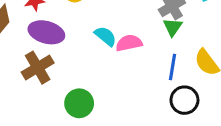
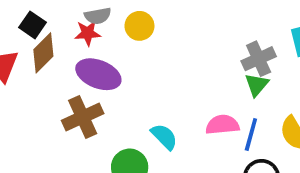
cyan semicircle: (106, 36) -> (164, 137), moved
pink semicircle: (129, 43) -> (222, 125), moved

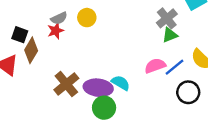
purple ellipse: (98, 74) -> (98, 88), moved
green triangle: (257, 85) -> (170, 35), turned 42
blue line: (251, 135) -> (175, 67), turned 50

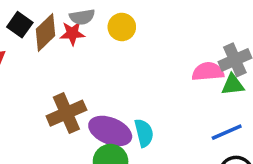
brown diamond: (31, 50) -> (46, 32), moved
pink semicircle: (155, 66) -> (208, 72), moved
cyan semicircle: (121, 83) -> (144, 133), turned 30

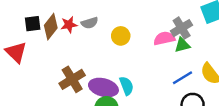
gray semicircle: (82, 17) -> (90, 23), moved
black square: (20, 25) -> (33, 24), turned -35
yellow circle: (122, 27) -> (121, 36), moved

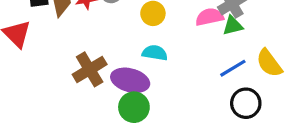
cyan semicircle: (127, 86) -> (155, 53), moved, turned -60

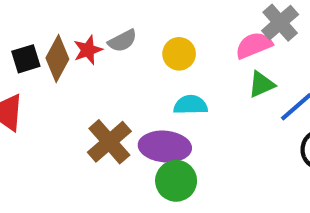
green triangle: (233, 26) -> (261, 84), moved

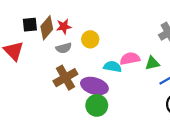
gray semicircle: (122, 41) -> (64, 48), moved
pink semicircle: (254, 45) -> (130, 59), moved
yellow circle: (179, 54) -> (90, 39), moved

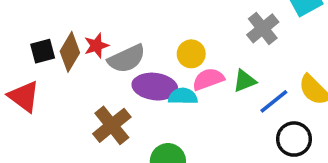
yellow circle: (90, 39) -> (191, 54), moved
gray semicircle: (64, 48) -> (127, 59), moved, size x1.5
purple ellipse: (94, 86) -> (155, 87), moved

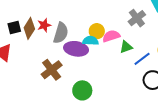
gray semicircle: (127, 59) -> (61, 33), turned -50
pink semicircle: (208, 79) -> (111, 36), moved
cyan semicircle: (183, 96) -> (90, 41), moved

